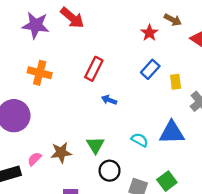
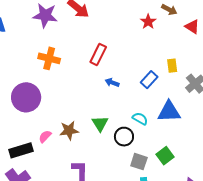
blue rectangle: (150, 69) -> (149, 80), moved
black circle: (110, 171) -> (124, 137), moved

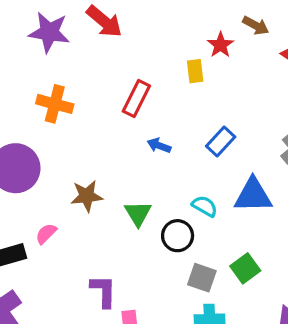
yellow rectangle: (172, 66) -> (195, 71), moved
brown star: (69, 130) -> (87, 196), moved

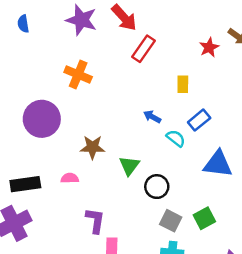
yellow rectangle: (195, 71) -> (183, 84), moved
red rectangle: (136, 99) -> (144, 49), moved
cyan semicircle: (205, 206) -> (176, 138), moved
pink semicircle: (46, 234) -> (70, 178), moved, turned 36

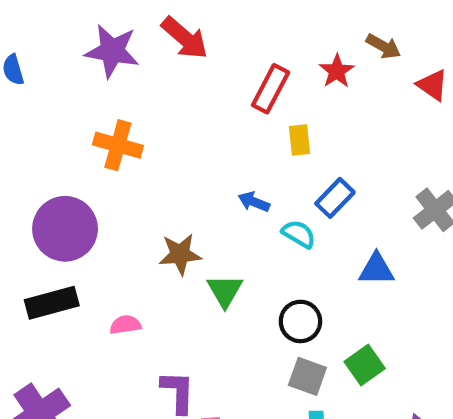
red rectangle: (144, 49) -> (271, 89), moved
brown star: (92, 147) -> (180, 254), moved
blue triangle: (218, 164) -> (376, 269), size x0.7
black rectangle: (25, 184) -> (52, 303), moved
black circle: (157, 187) -> (300, 321), moved

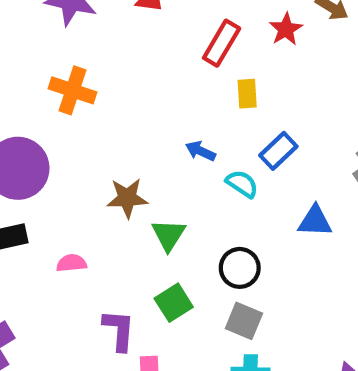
green square: (365, 365) -> (174, 303), moved

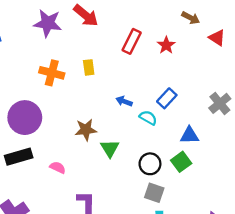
red star: (286, 29) -> (166, 45), moved
yellow rectangle: (247, 94) -> (89, 67), moved
pink semicircle: (72, 263) -> (58, 167), turned 35
green square: (174, 303) -> (181, 162), moved

